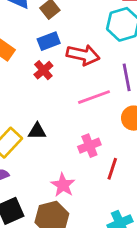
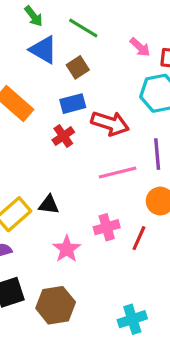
red line: (112, 169) -> (139, 238), moved
pink star: (63, 185) -> (67, 249), moved

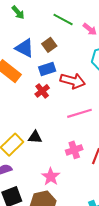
green line: (83, 28) -> (63, 20), moved
blue triangle: (43, 50) -> (25, 48), moved
pink star: (67, 249) -> (51, 177), moved

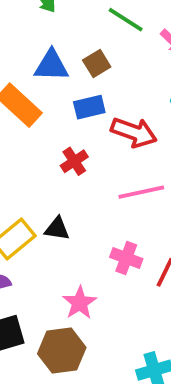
blue triangle: (25, 48) -> (51, 66), turned -30
red cross: (42, 91) -> (74, 161), moved
pink cross: (74, 150) -> (126, 258), turned 35

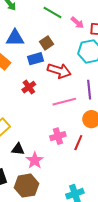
brown square: (97, 63) -> (47, 43), moved
black triangle: (57, 229) -> (18, 149), moved
pink cross: (126, 258) -> (58, 136), turned -35

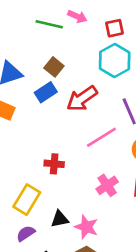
pink arrow: (77, 23) -> (77, 16), moved
red arrow: (59, 71) -> (82, 99), turned 145
red cross: (29, 87) -> (54, 164), moved, turned -32

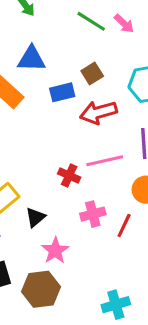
brown square: (54, 67) -> (92, 74), moved
red cross: (54, 164) -> (69, 175), moved
black triangle: (60, 219) -> (35, 217), moved, turned -48

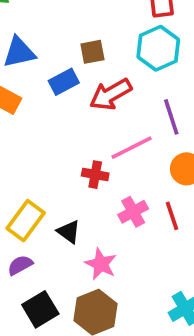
brown square: (92, 74) -> (92, 52), turned 35
black triangle: (35, 217) -> (69, 232), turned -30
red line: (124, 226) -> (172, 216), turned -30

